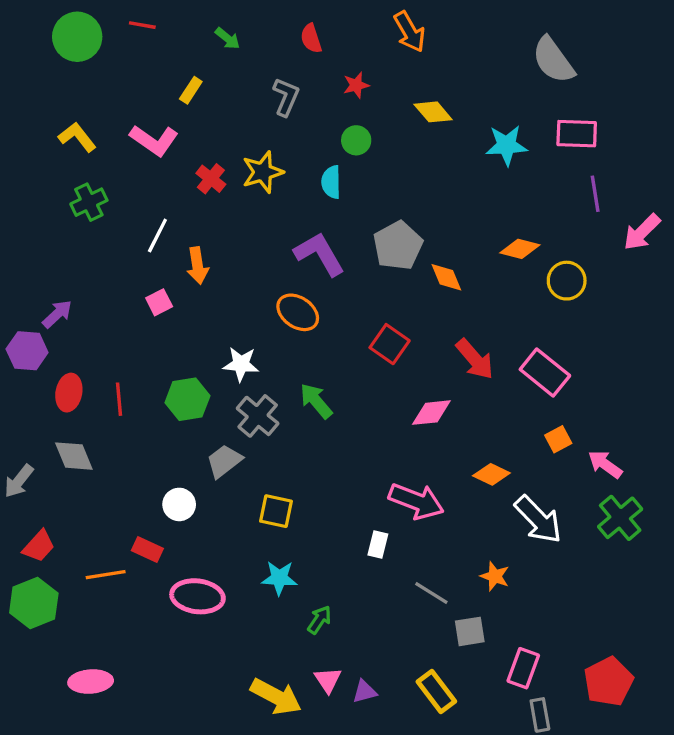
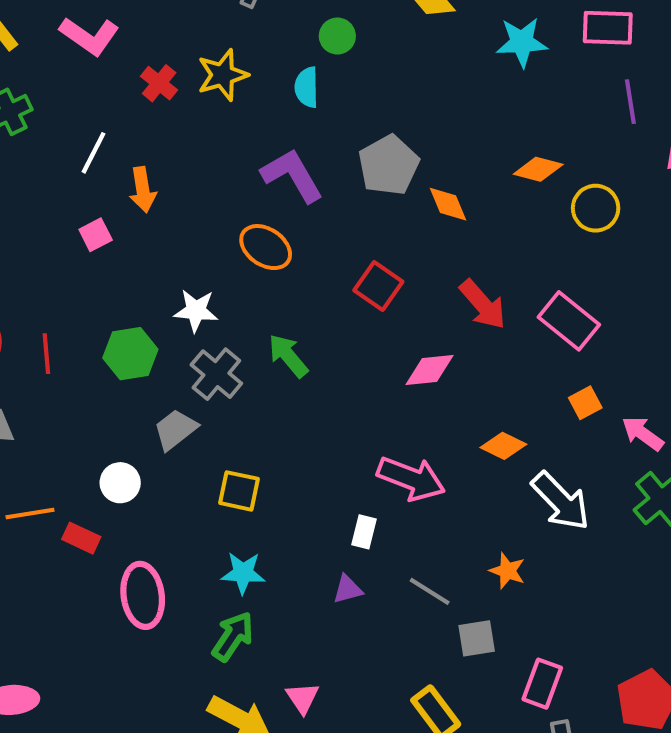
orange line: (106, 575) -> (30, 513), moved
pink ellipse: (197, 596) -> (143, 595), turned 75
green arrow: (319, 620) -> (233, 636), moved, size x1.4
purple triangle: (365, 692) -> (348, 589), moved

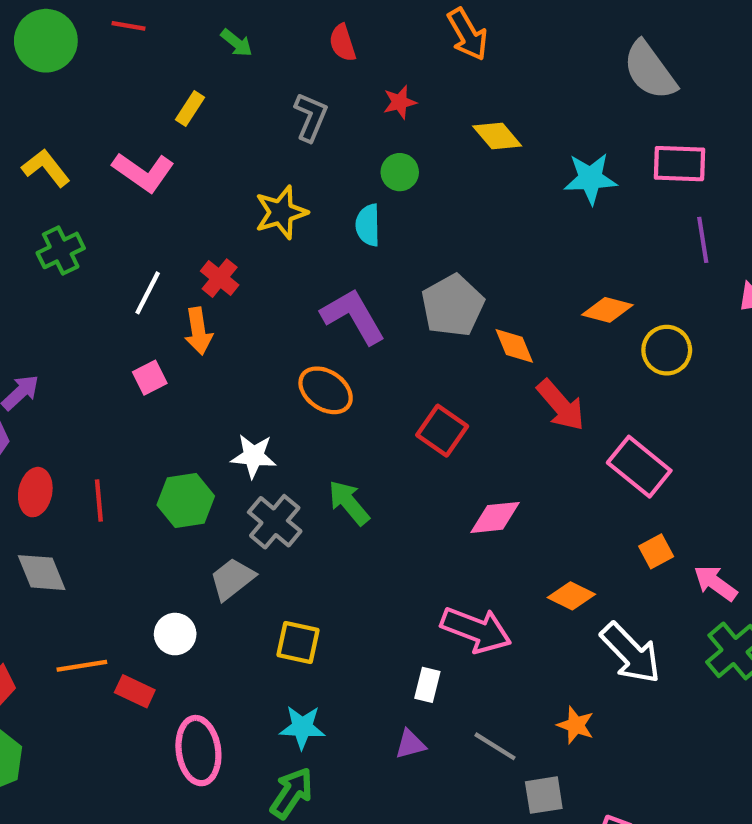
red cross: (159, 83) -> (220, 278), moved
red arrow: (483, 304) -> (561, 405), moved

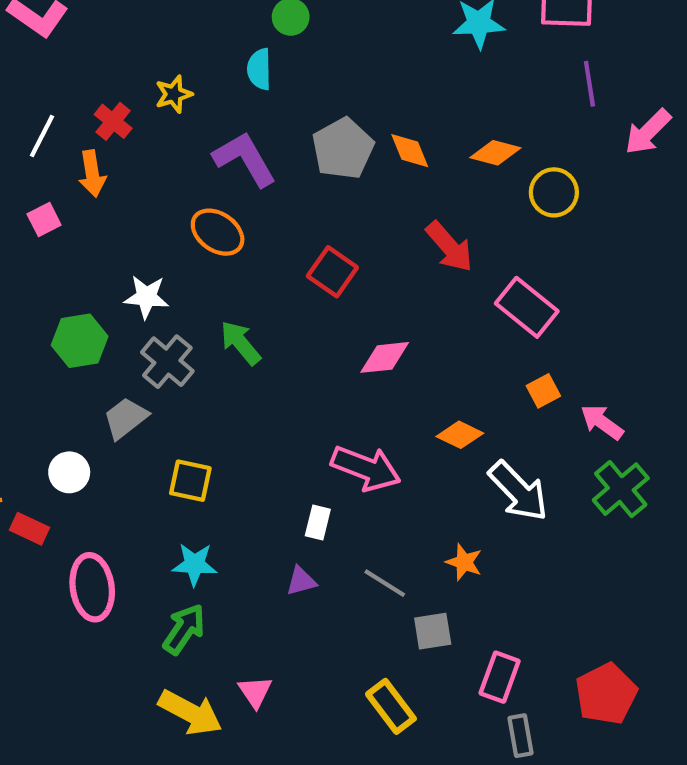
yellow star: (281, 212) -> (174, 94), moved, size x0.7
orange diamond: (514, 346) -> (410, 151), moved

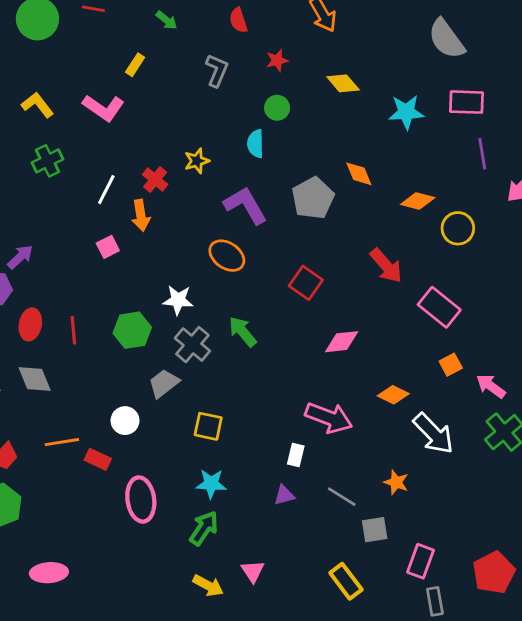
orange diamond: (410, 151) -> (359, 174), moved
yellow arrow: (190, 713) -> (208, 586), size x0.7

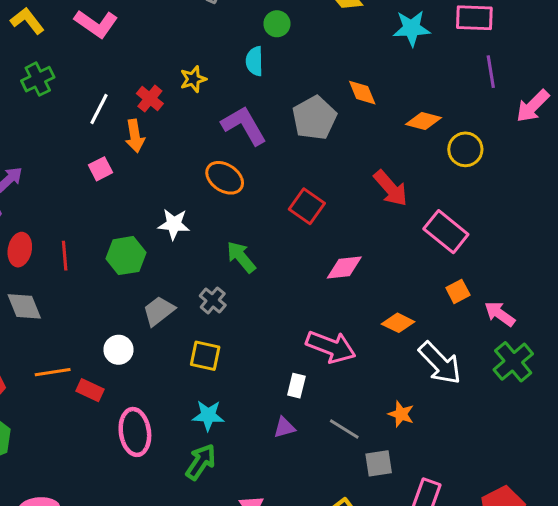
gray cross: (192, 345) -> (213, 300), moved, size x0.7

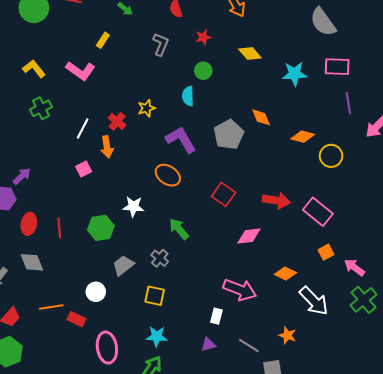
red arrow: (391, 188) -> (276, 200), moved, turned -40

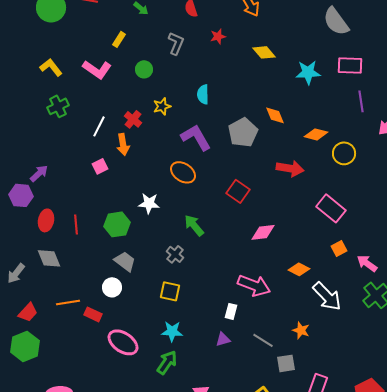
green circle: (203, 71) -> (144, 69), moved
red arrow: (276, 200) -> (290, 168), moved
gray trapezoid: (123, 265) -> (125, 261), moved, turned 75
pink ellipse: (107, 348) -> (123, 342), turned -48

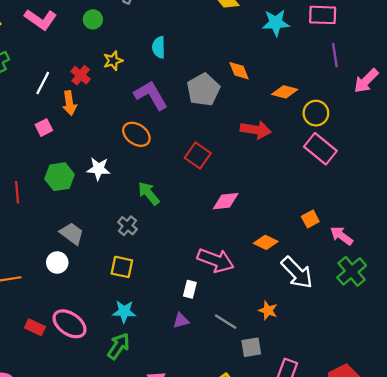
pink rectangle: (331, 208) -> (320, 149), moved
green hexagon: (117, 224) -> (59, 177), moved
red rectangle: (93, 314) -> (35, 327), moved

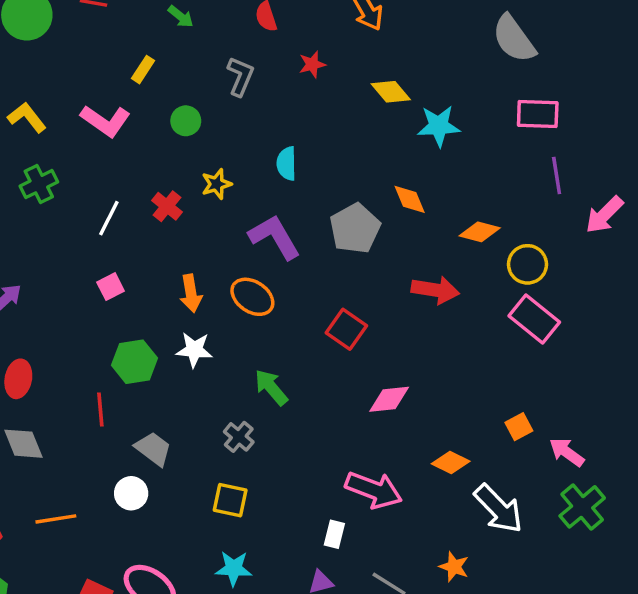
cyan star: (276, 23) -> (439, 126), moved
orange arrow: (70, 103) -> (191, 293), moved
red line: (17, 192) -> (100, 410), moved

